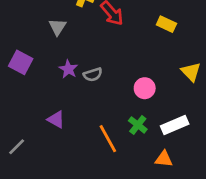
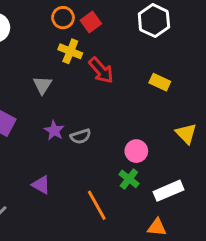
green cross: (138, 125) -> (129, 179), moved

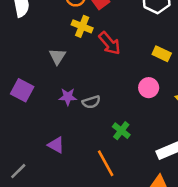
purple star: (54, 131) -> (68, 97), turned -30
pink circle: (136, 151) -> (149, 88), moved
green cross: (129, 179) -> (121, 131), moved

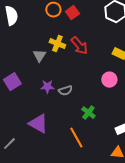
yellow cross: (82, 26) -> (57, 44), moved
purple square: (22, 90) -> (12, 82), turned 30
purple triangle: (56, 145) -> (38, 124), size x1.5

